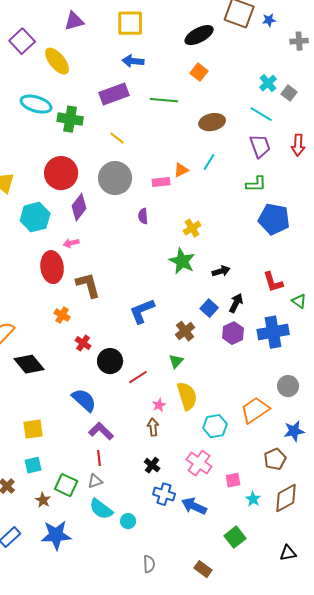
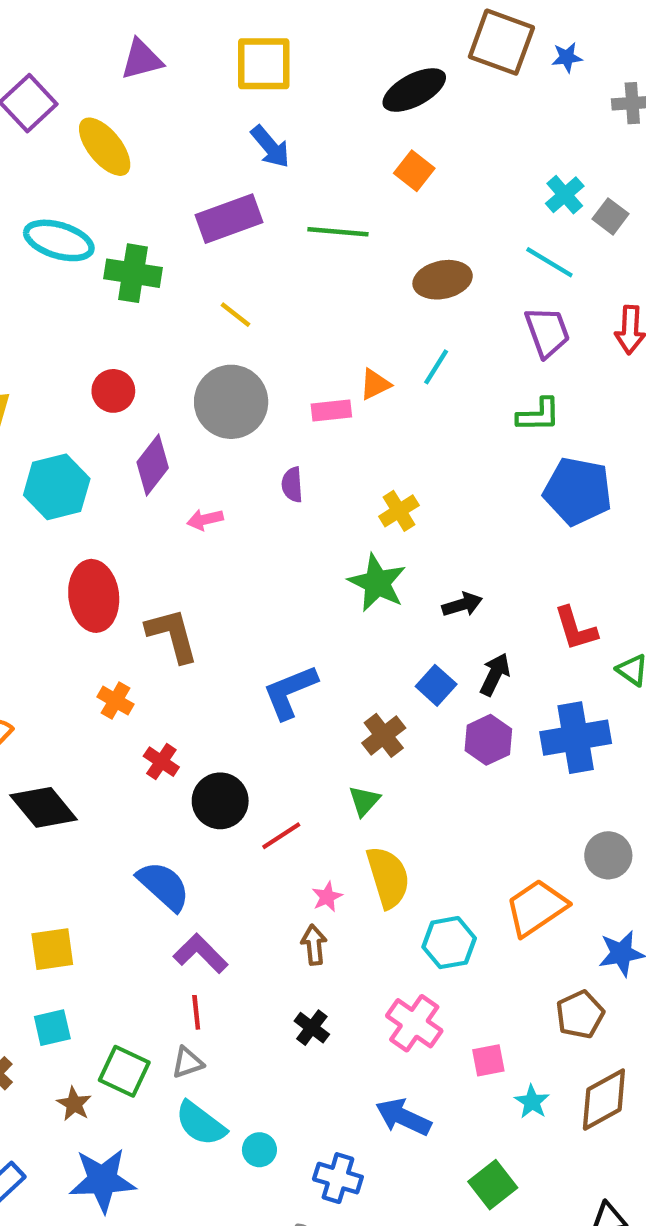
blue arrow: (133, 61) -> (270, 147), turned -135
red circle: (61, 173) -> (113, 391), size x0.6
pink arrow: (71, 243) -> (205, 520), moved
blue cross: (164, 494) -> (338, 1178), moved

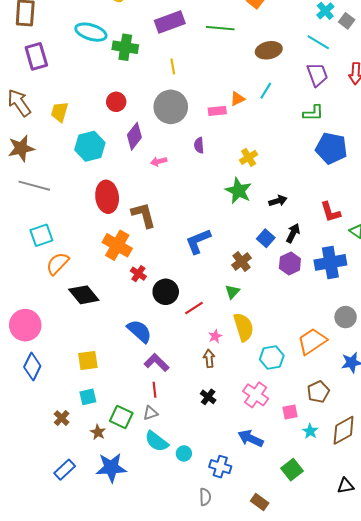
yellow line: (235, 315) -> (173, 66), turned 42
orange cross: (116, 701) -> (117, 245), size x1.8
brown pentagon: (580, 1015) -> (318, 392), moved

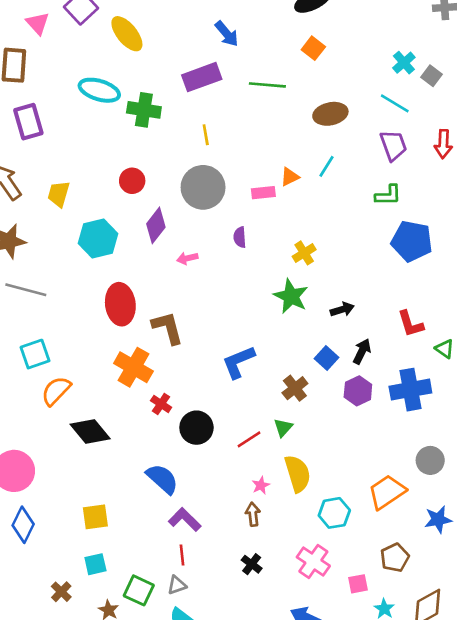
red line: (194, 308) -> (249, 439), moved

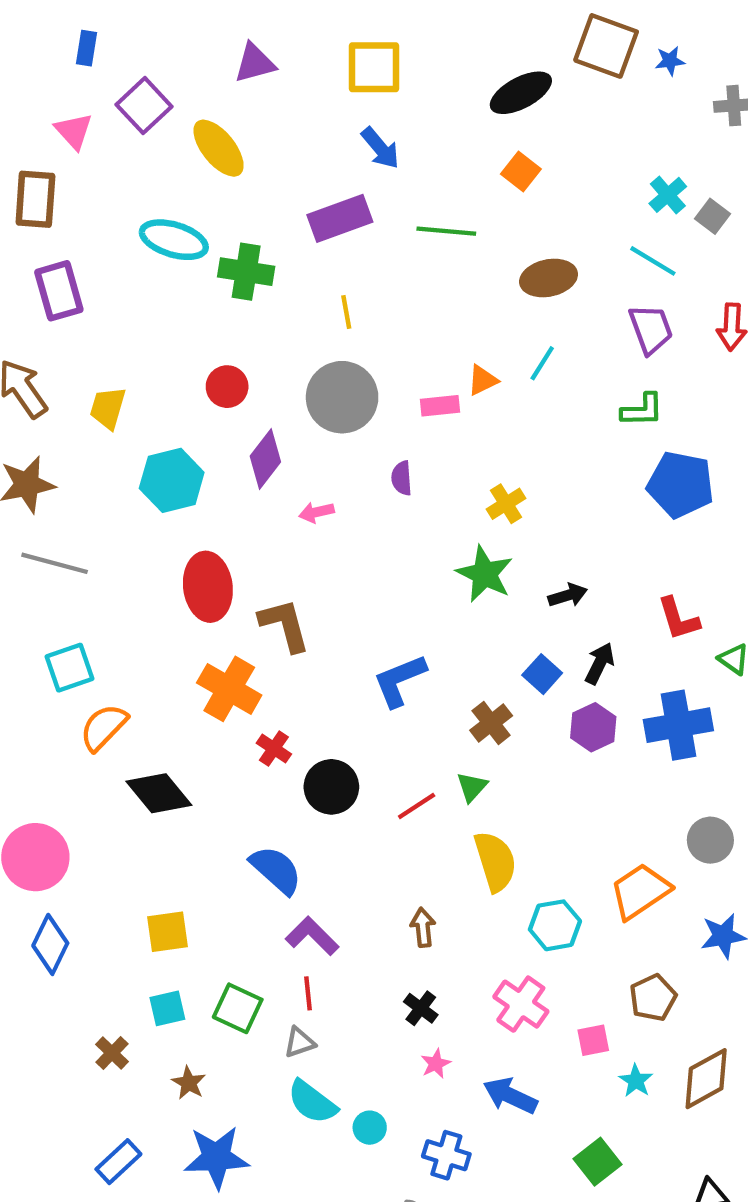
pink star: (261, 485) -> (436, 1064), moved
green square: (139, 590) -> (238, 1008), moved

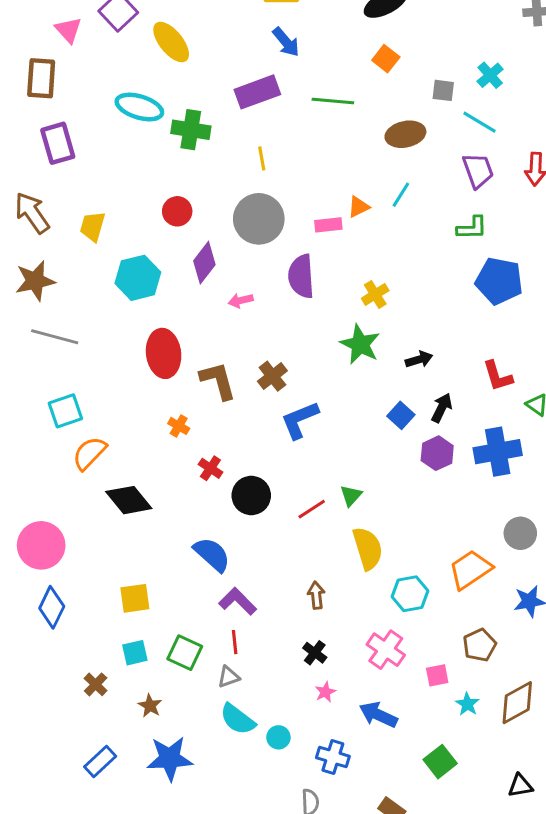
gray square: (713, 216) -> (443, 90), moved, turned -30
purple semicircle: (402, 478) -> (301, 276), size x1.8
orange cross: (229, 689) -> (179, 426), size x0.5
brown cross: (491, 723) -> (272, 376), moved

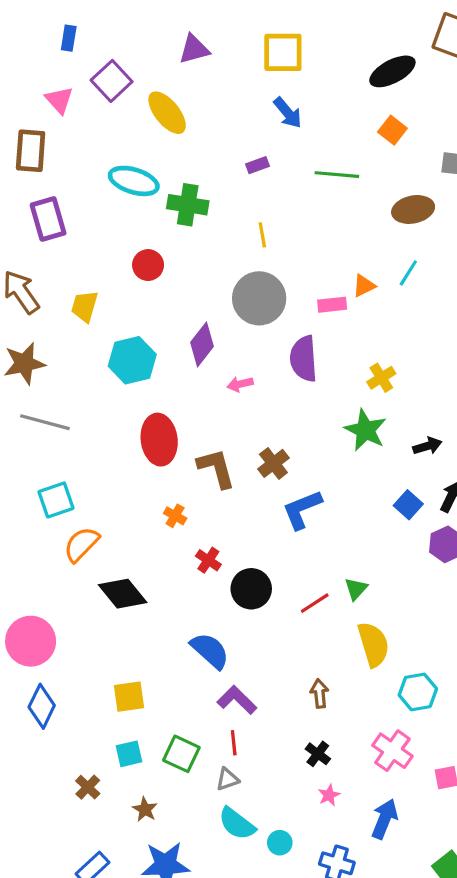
purple rectangle: (257, 92) -> (258, 165), size x0.5
red circle: (177, 211) -> (148, 265), moved
blue arrow: (378, 715) -> (385, 819), turned 87

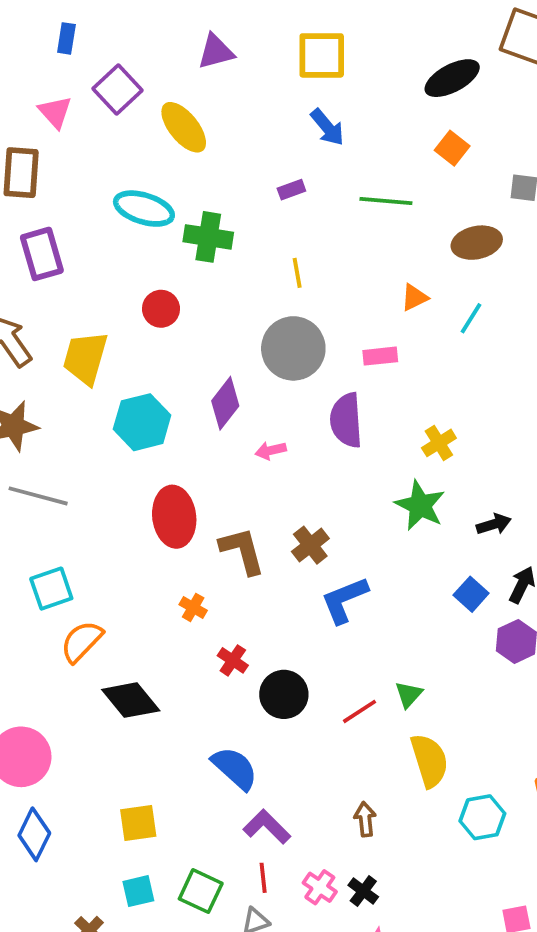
orange triangle: (364, 286) -> (414, 297), moved
yellow trapezoid: (85, 306) -> (85, 358), size x1.4
pink cross: (392, 751) -> (320, 887), moved, size x0.7

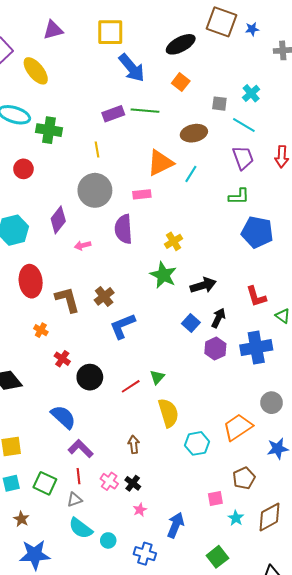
blue arrow: (327, 127) -> (132, 68), moved, size x1.4
purple rectangle: (291, 190) -> (113, 114), moved, size x1.5
orange triangle: (414, 297) -> (160, 163), size x1.8
black arrow: (494, 524) -> (203, 285), size x1.4

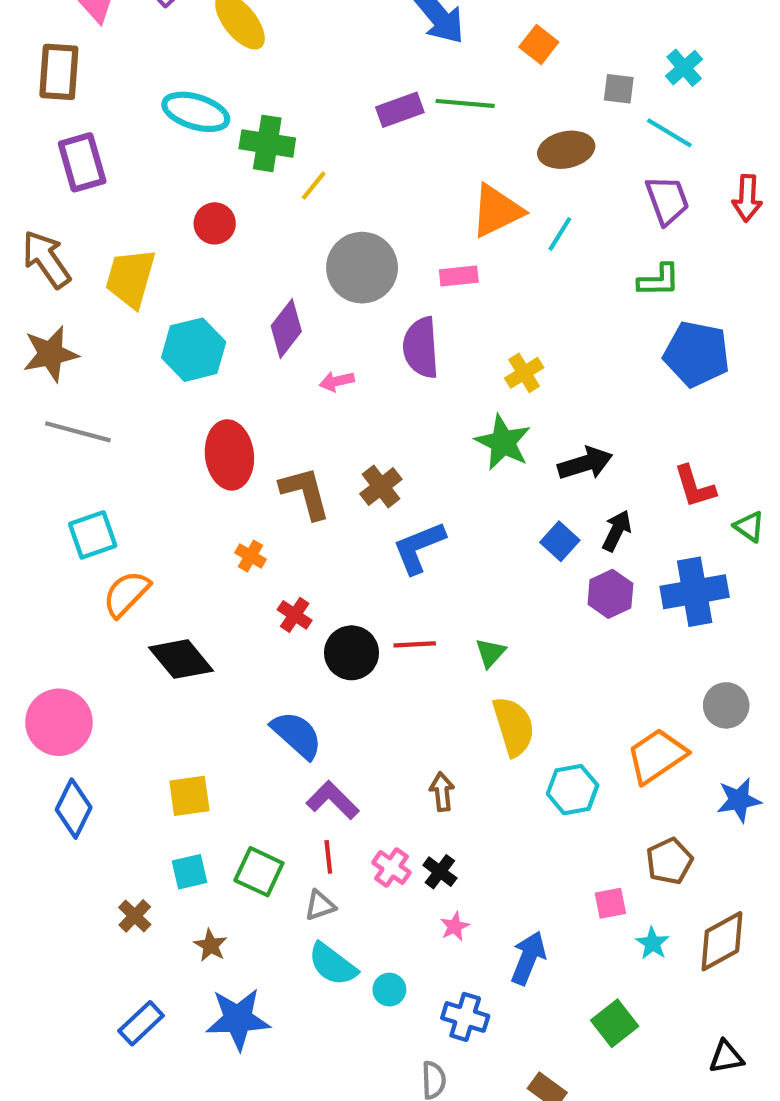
yellow line: (97, 149) -> (314, 186), moved, turned 49
red line: (131, 386) -> (415, 644), moved, turned 30

